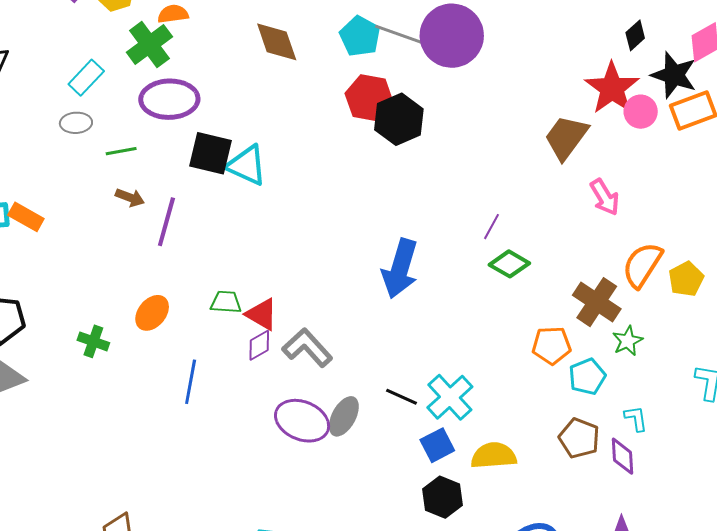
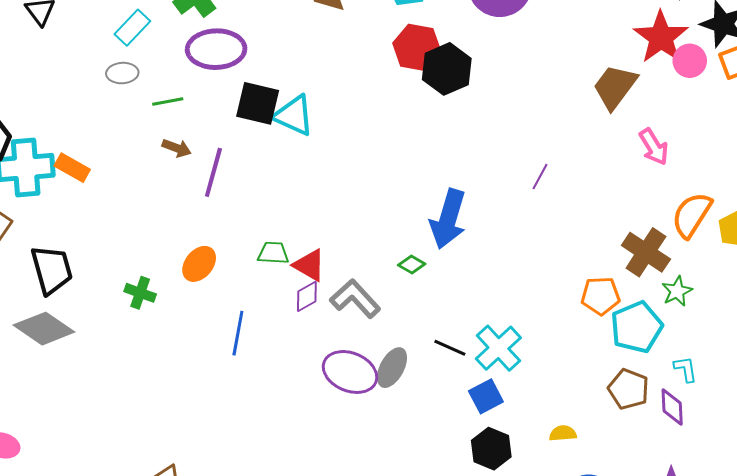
green diamond: (509, 264) -> (412, 264), moved, size x0.7
cyan pentagon: (587, 377) -> (637, 327), size x1.4
yellow semicircle: (494, 456) -> (563, 433), moved, size x0.6

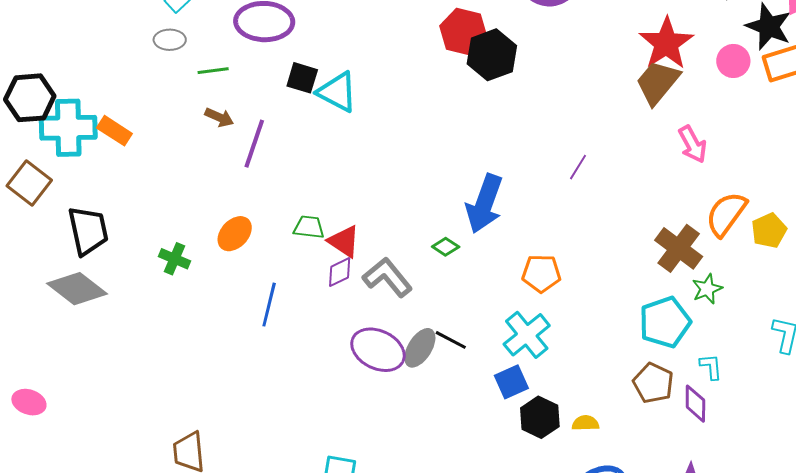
red star: (661, 37) -> (666, 43), moved
black square: (258, 103) -> (302, 78), size x0.7
orange pentagon: (601, 296) -> (541, 273), moved
black line: (450, 348) -> (451, 340), moved
black hexagon: (491, 449) -> (540, 417), moved

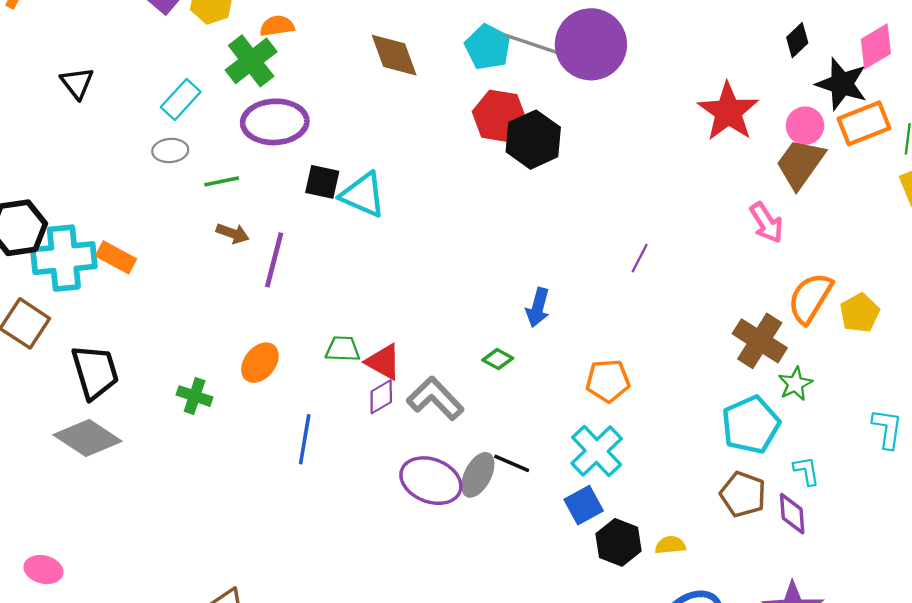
brown trapezoid: (658, 82) -> (800, 164), moved
blue arrow: (484, 204) -> (538, 307), size x0.6

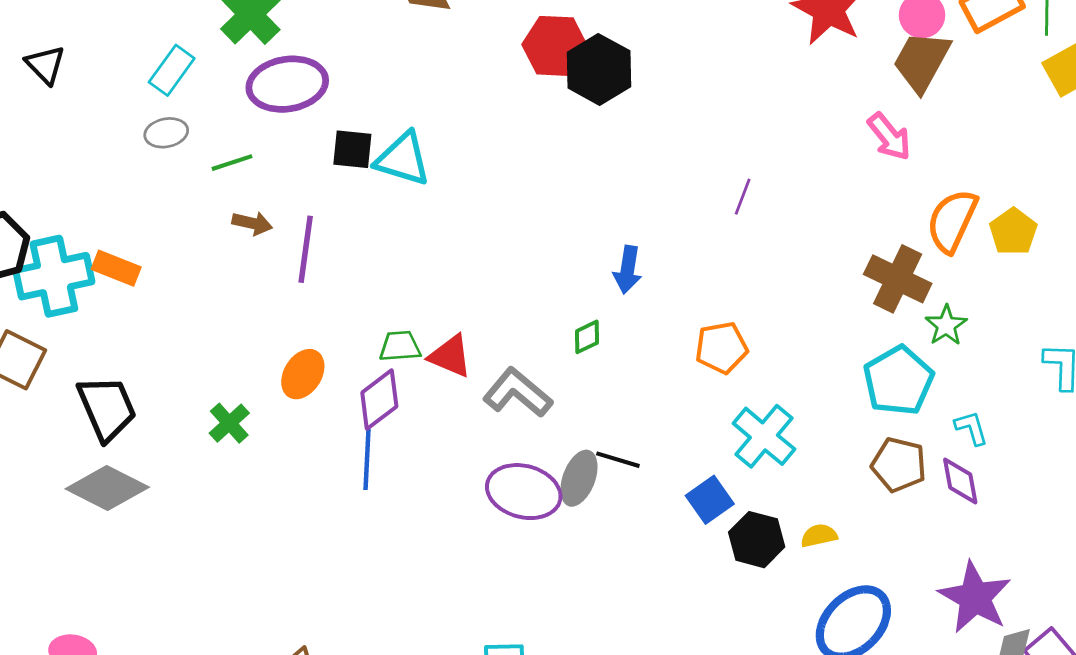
green diamond: (498, 359) -> (587, 337), turned -48
green cross: (195, 396) -> (229, 423), turned 36
purple diamond: (381, 397) -> (379, 400), moved, size x1.4
cyan cross: (597, 451) -> (764, 436), moved

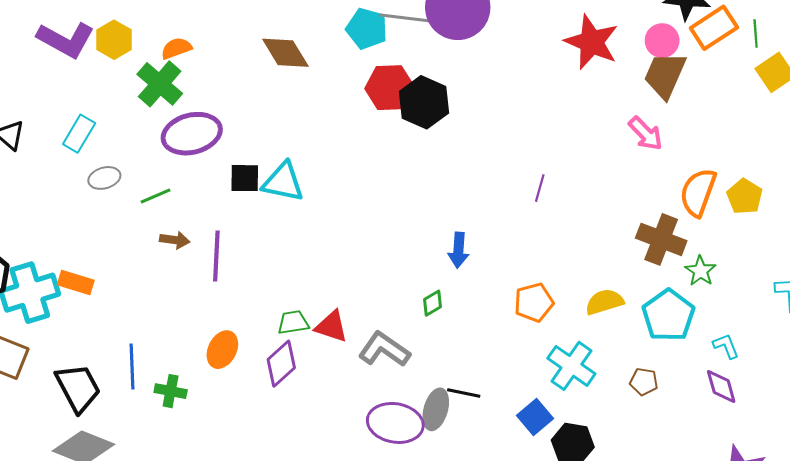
cyan rectangle: (172, 70) -> (79, 134), moved
green cross: (229, 423) -> (171, 391), turned -32
blue line: (367, 460) -> (132, 367), moved
brown pentagon: (899, 465) -> (644, 382), moved, size x0.7
yellow semicircle: (819, 536) -> (604, 302), moved, size x1.4

